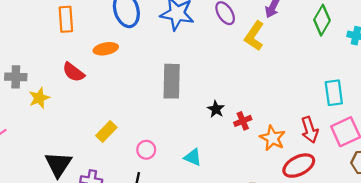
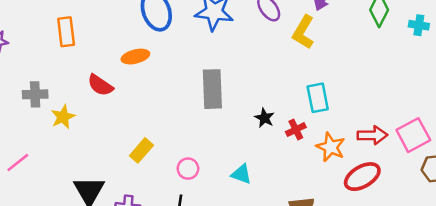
orange rectangle: (66, 19) -> (66, 32), moved
cyan rectangle: (334, 93) -> (318, 98), moved
red arrow: (310, 130) -> (372, 135), turned -70

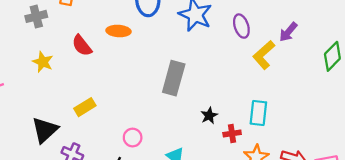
gray cross: (35, 94) -> (36, 16), moved, turned -30
yellow star: (63, 117) -> (43, 62), turned 30
yellow rectangle: (141, 150) -> (85, 107), moved

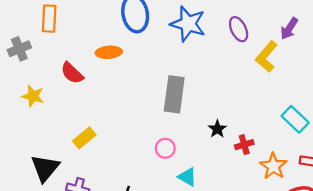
cyan rectangle: (258, 113) -> (295, 119), moved, turned -45
pink circle: (133, 138) -> (165, 148), moved

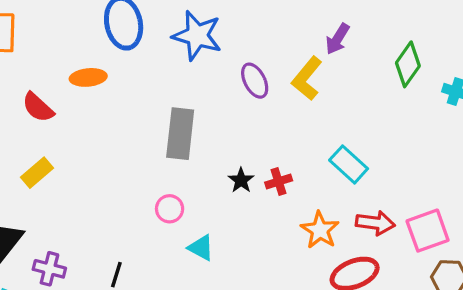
purple ellipse: (239, 29) -> (255, 81), moved
yellow rectangle: (84, 138) -> (37, 173), moved
red cross: (244, 145) -> (279, 182), moved

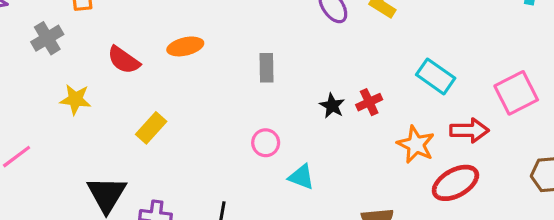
orange ellipse: (88, 77) -> (185, 46), moved
gray rectangle: (180, 134) -> (267, 68), size x0.6
yellow rectangle: (37, 173) -> (151, 128), moved
pink square: (428, 231) -> (516, 93), moved

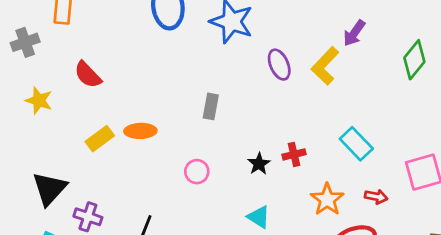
orange ellipse: (185, 46) -> (140, 131), moved
black star: (332, 106) -> (259, 164), moved
red arrow: (469, 130) -> (376, 197), size x0.7
cyan triangle: (301, 177) -> (259, 217), moved

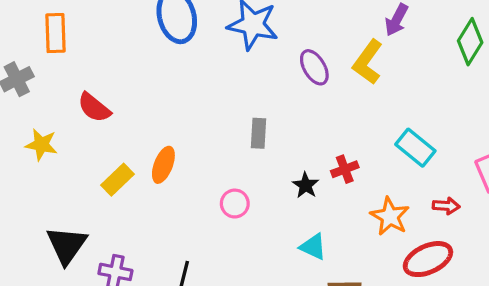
gray rectangle: (211, 106) -> (258, 133), moved
orange ellipse: (140, 131) -> (163, 165), turned -60

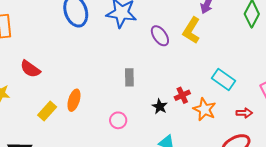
orange star: (390, 216) -> (204, 109), moved

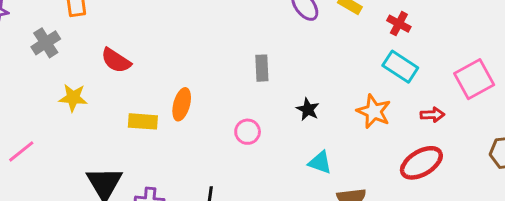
red cross: (182, 95) -> (399, 24), moved, turned -35
yellow rectangle: (47, 111) -> (143, 121), turned 54

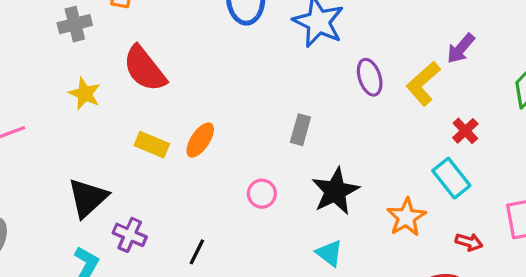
red semicircle: (116, 61) -> (145, 69), size x1.4
black star: (308, 109) -> (335, 191), size x1.8

